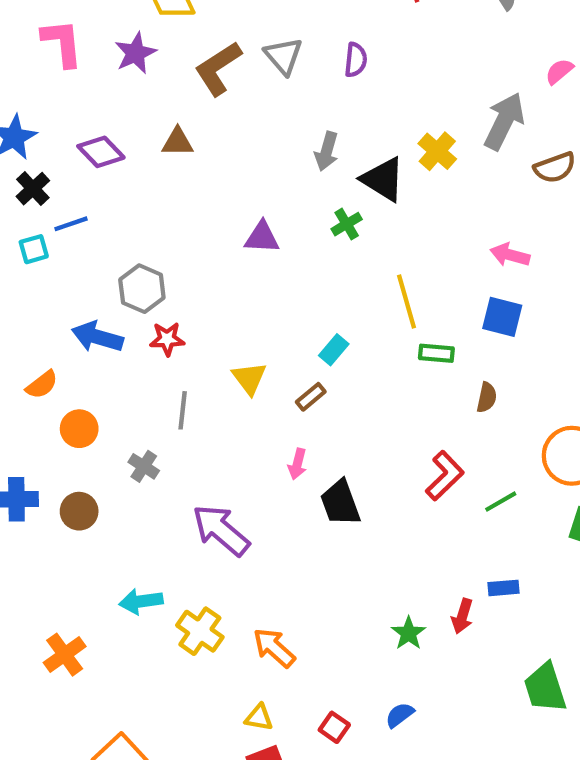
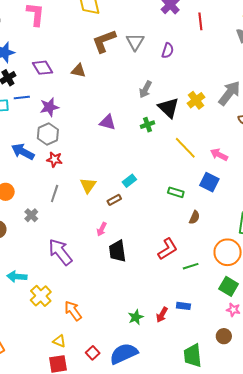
purple star: (135, 53) -> (49, 107), moved
yellow line: (407, 301) -> (185, 148), moved, turned -40
blue semicircle: (400, 715) -> (124, 354), size x2.0

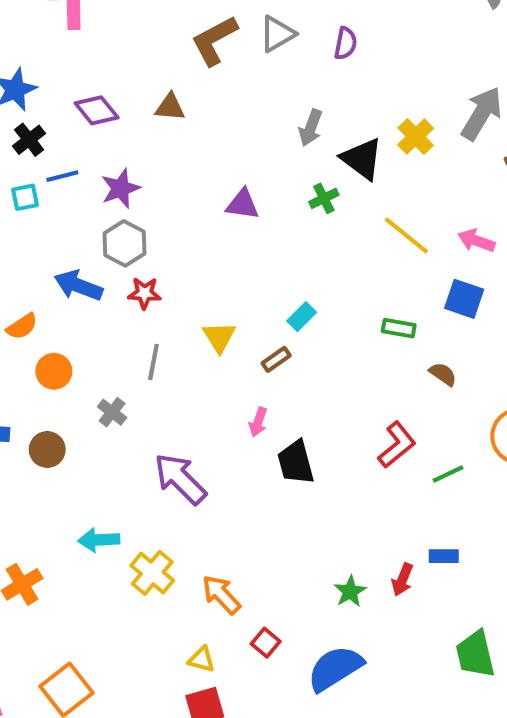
gray triangle: (135, 42) -> (277, 34), turned 36
brown semicircle: (194, 217) -> (443, 374), turned -72
red square: (93, 353) -> (266, 643), moved

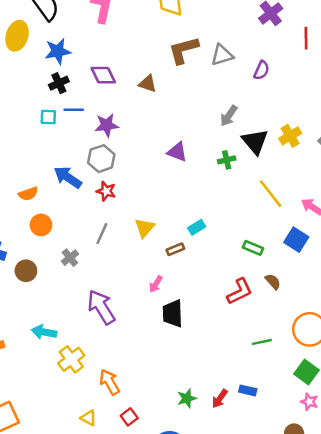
red L-shape: (397, 445) -> (240, 291), moved

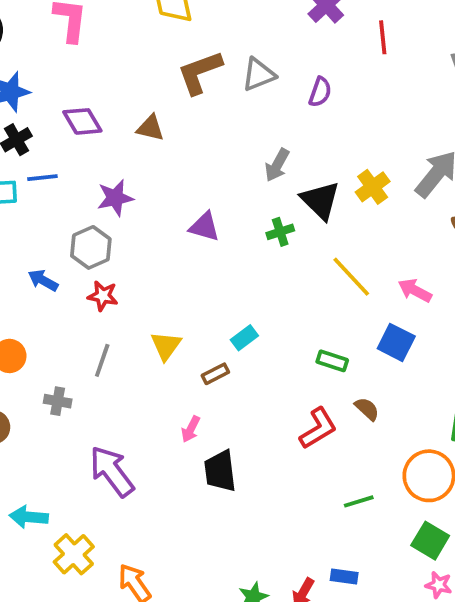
purple star: (107, 125) -> (115, 198), moved
blue arrow: (68, 177) -> (43, 280), size x0.7
gray cross: (70, 258) -> (58, 401), turned -36

